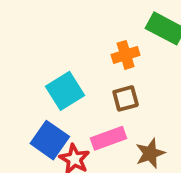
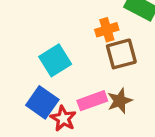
brown square: (126, 98) -> (121, 54), moved, size x1.4
brown star: (150, 153) -> (120, 101), moved

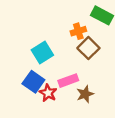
brown square: (121, 54) -> (88, 48), turned -30
brown star: (120, 101) -> (85, 94), moved

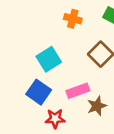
orange cross: (78, 31) -> (73, 19), moved, turned 32
red star: (48, 93) -> (55, 119), moved, turned -30

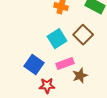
cyan square: (49, 59) -> (57, 39), moved

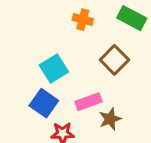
cyan square: (57, 39) -> (54, 69), moved

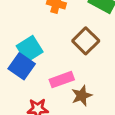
blue square: (44, 103) -> (22, 66), moved

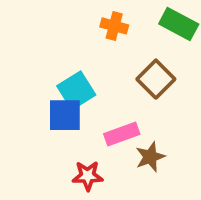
blue square: (22, 66) -> (65, 115), turned -35

